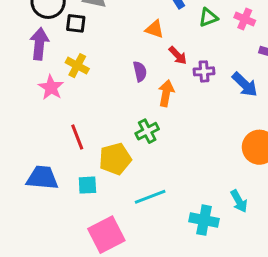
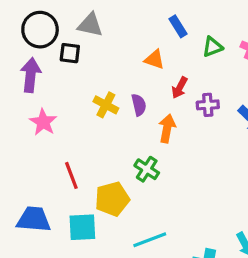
red arrow: (178, 55) -> (180, 88), turned 72
yellow cross: (77, 66) -> (106, 105), moved
green cross: (147, 131) -> (147, 169), turned -30
cyan square: (87, 185) -> (82, 227), size x1.4

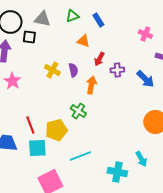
green triangle: (213, 47) -> (72, 16), moved
red line: (71, 175) -> (30, 125), moved

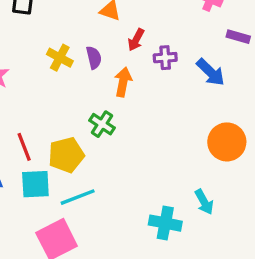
cyan line: (80, 156) -> (78, 197), moved

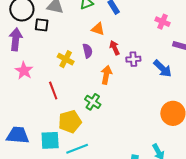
red arrow: (136, 40) -> (115, 48), turned 128
purple semicircle: (94, 58) -> (88, 51), moved
red line: (24, 147) -> (53, 90), moved

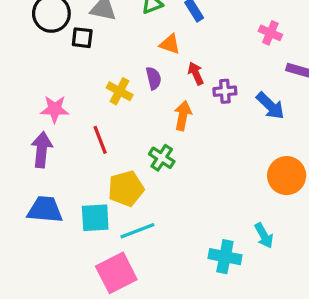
purple arrow: (16, 39) -> (42, 150), moved
pink star: (24, 71) -> (55, 109), turned -30

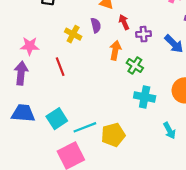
green cross: (162, 158) -> (135, 65), moved
yellow pentagon: (126, 189) -> (113, 135), moved
cyan square: (95, 218) -> (57, 119), turned -30
cyan cross: (225, 257) -> (145, 97), moved

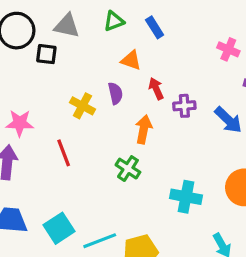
green cross: (135, 65) -> (128, 169), moved

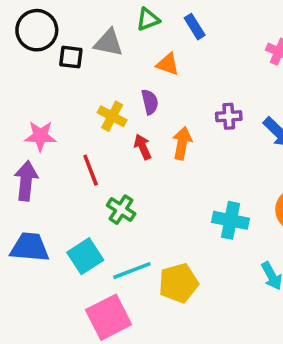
gray triangle: (67, 26) -> (109, 43), moved
red arrow: (156, 89) -> (143, 147), moved
green cross: (128, 169) -> (121, 210), moved

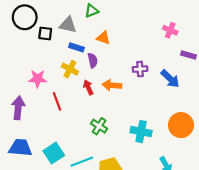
blue rectangle: (195, 27) -> (76, 47), moved, turned -40
pink star: (40, 136) -> (38, 79), moved
orange arrow: (182, 143) -> (112, 85), turned -96
green cross: (121, 210) -> (99, 126), moved

